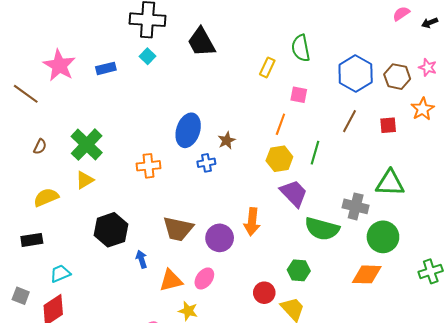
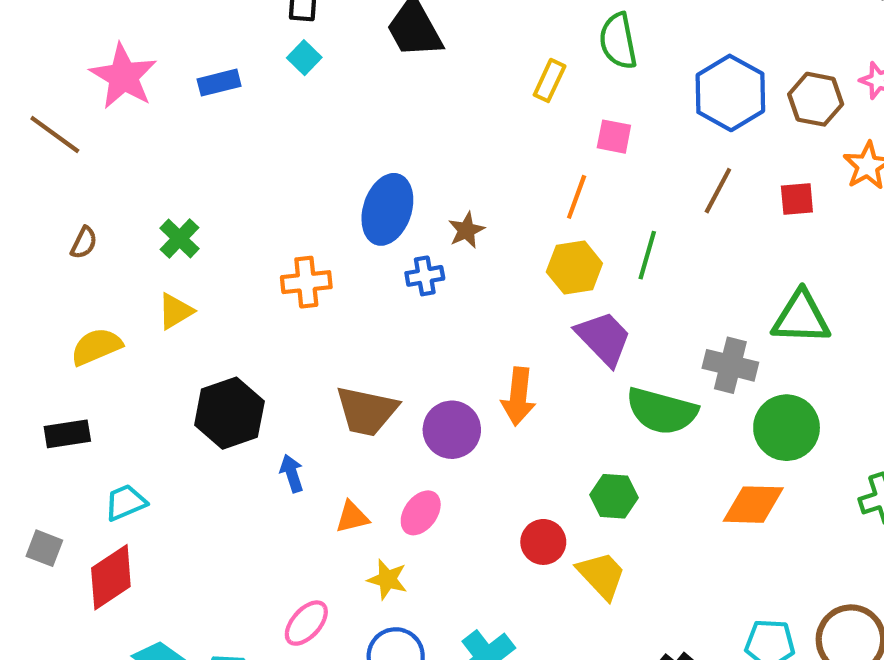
green cross: (87, 145) -> (180, 238), size x0.6
orange triangle: (171, 281) -> (352, 517), size x0.7

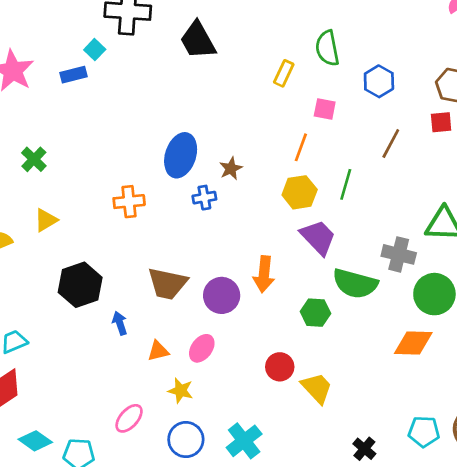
cyan square: (304, 58) -> (95, 50), moved
blue hexagon: (730, 93) -> (379, 81), moved, size x0.7
red square: (797, 199) -> (441, 122), moved
green cross: (180, 238) -> (34, 159), moved
green hexagon: (614, 496) -> (315, 313), moved

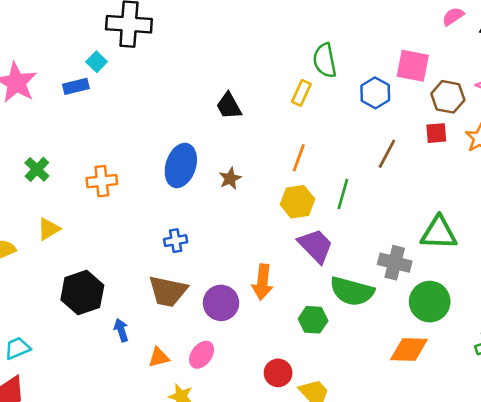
black trapezoid: (198, 40) -> (229, 106), moved, size x0.7
yellow rectangle: (284, 73) -> (301, 93), moved
pink square: (325, 109) -> (413, 66), moved, size x1.5
blue cross: (204, 198) -> (176, 241), moved
orange cross: (129, 202) -> (102, 181), moved

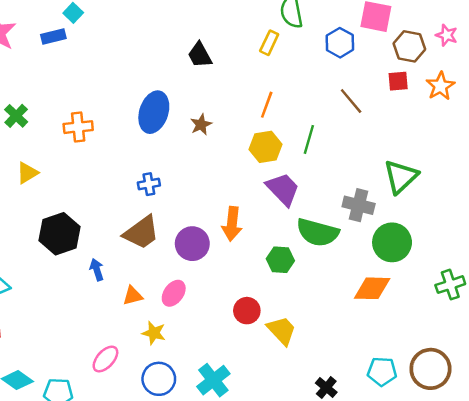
brown line: (387, 154) -> (351, 101), turned -68
green triangle: (439, 233) -> (401, 177), turned -45
brown trapezoid: (168, 291) -> (141, 232), turned -48

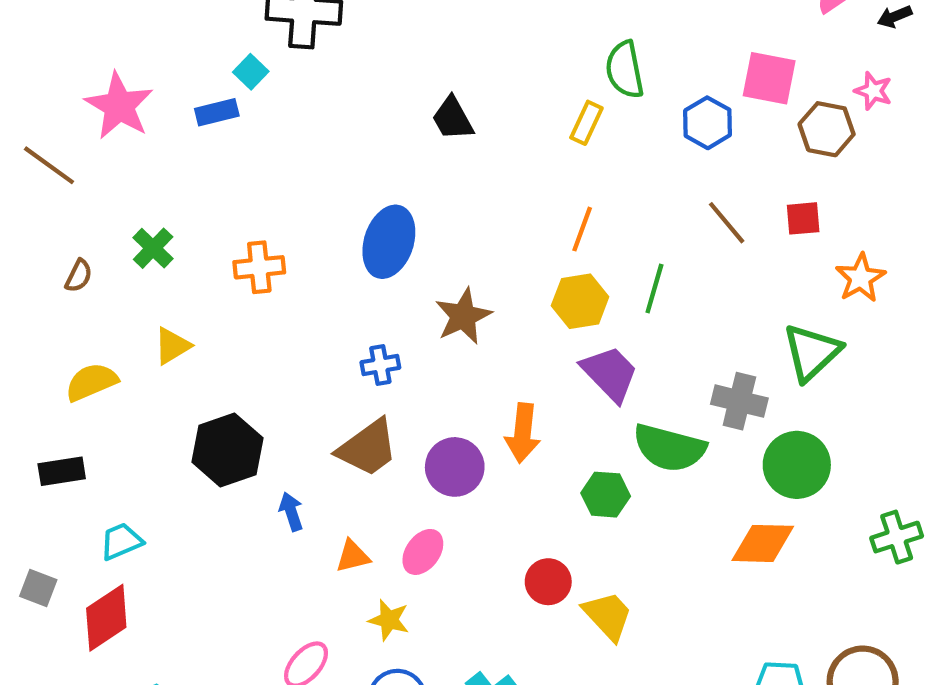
pink star: (447, 35) -> (873, 91), moved
black trapezoid: (200, 55) -> (453, 119), moved
red square: (398, 81) -> (803, 218), moved
orange star: (440, 86) -> (861, 278), moved
brown star: (201, 125) -> (463, 316), moved, size x1.5

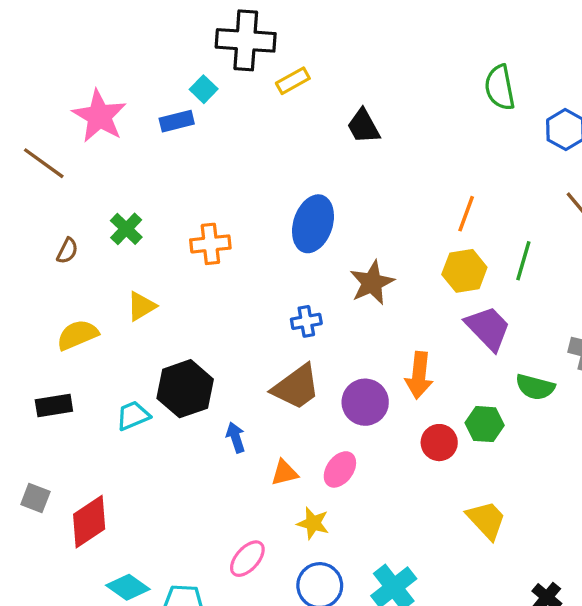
yellow rectangle: (586, 123) -> (293, 81), moved, turned 36
green semicircle: (669, 448) -> (535, 387), size x0.7
cyan trapezoid: (121, 541) -> (133, 416), moved
red circle: (548, 582) -> (439, 443), moved

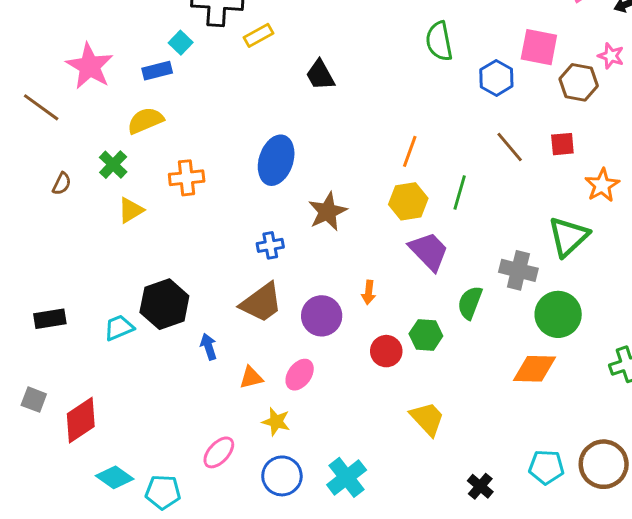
yellow triangle: (141, 306) -> (131, 210), moved
yellow semicircle: (77, 335) -> (145, 121), moved
orange arrow: (419, 375) -> (369, 292), size x0.6
green semicircle: (535, 387) -> (470, 303), turned 96

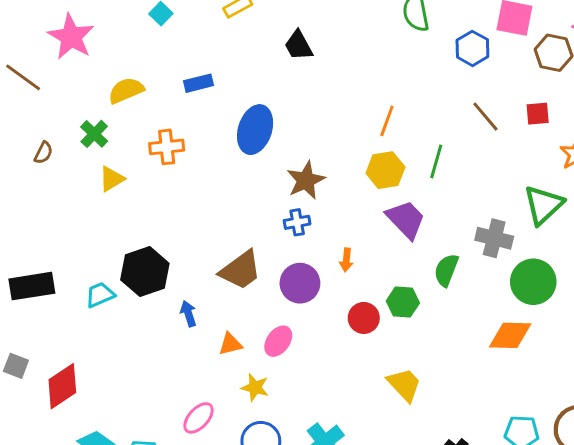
blue rectangle: (157, 71) -> (199, 83), moved
blue cross: (270, 245) -> (297, 222), moved
black rectangle: (50, 319) -> (32, 286), size x1.4

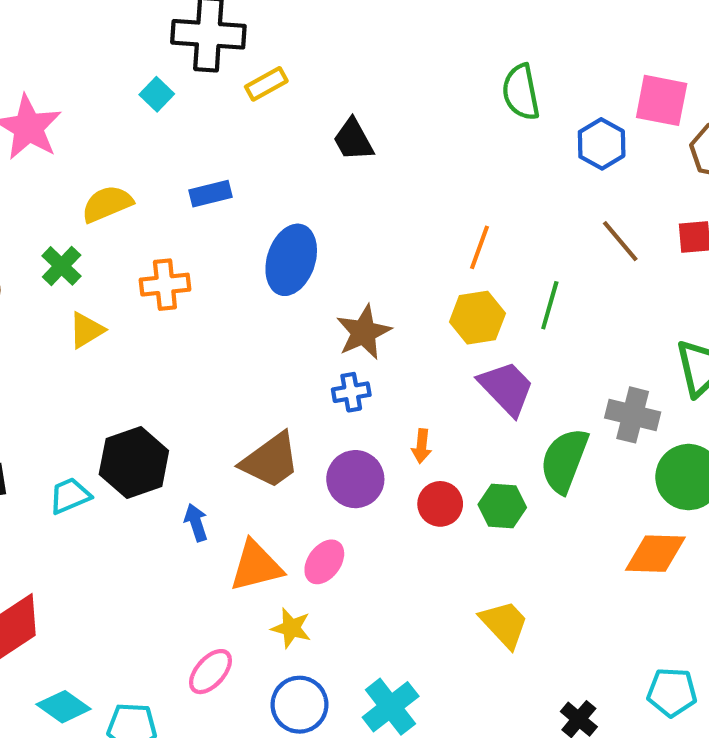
green semicircle: (446, 270) -> (564, 460), size x1.4
red circle: (364, 318) -> (440, 504), moved
orange triangle: (230, 344) -> (256, 566), size x1.6

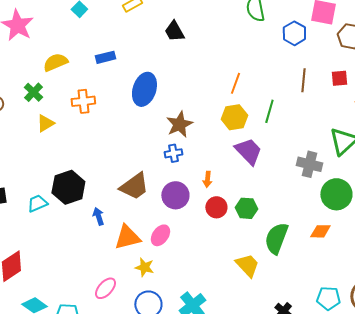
brown line: (620, 241) -> (303, 80), turned 45
green semicircle: (564, 460) -> (276, 238), moved
orange diamond: (655, 554) -> (320, 231), size x0.7

